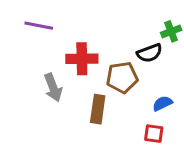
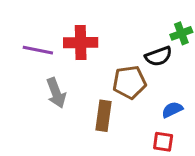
purple line: (39, 26) -> (38, 50), moved
red cross: (82, 59) -> (81, 43), moved

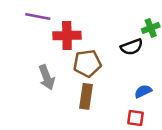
purple line: (38, 50) -> (38, 16), moved
brown pentagon: (129, 82) -> (87, 63), moved

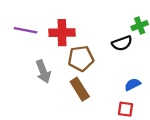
purple line: (38, 16) -> (26, 30), moved
brown rectangle: (86, 96) -> (80, 89), turned -40

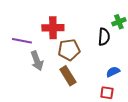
purple line: (26, 30) -> (22, 41), moved
black semicircle: (122, 43) -> (104, 37), turned -66

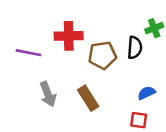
brown pentagon: (69, 50) -> (102, 55), moved
gray arrow: (37, 61) -> (48, 94), moved

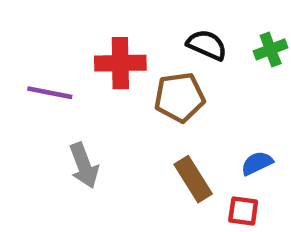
black semicircle: (135, 48) -> (207, 45), moved, turned -70
brown rectangle: (88, 98) -> (193, 179), moved

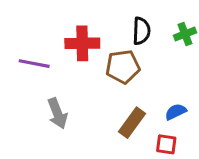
black semicircle: (207, 45) -> (141, 31), turned 68
brown rectangle: (193, 179) -> (132, 123), turned 68

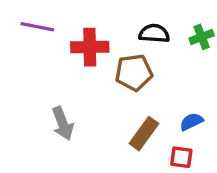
black semicircle: (141, 31) -> (154, 34), turned -88
purple line: (34, 64) -> (37, 27), moved

